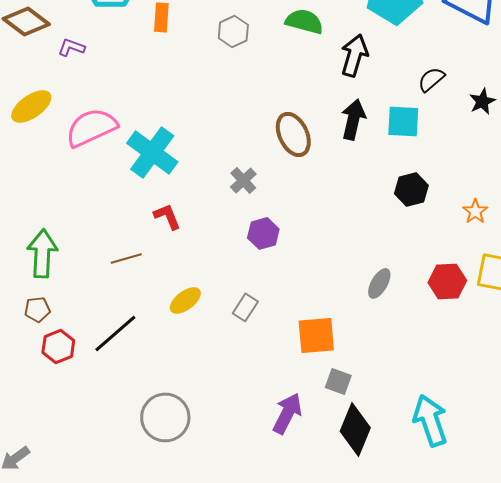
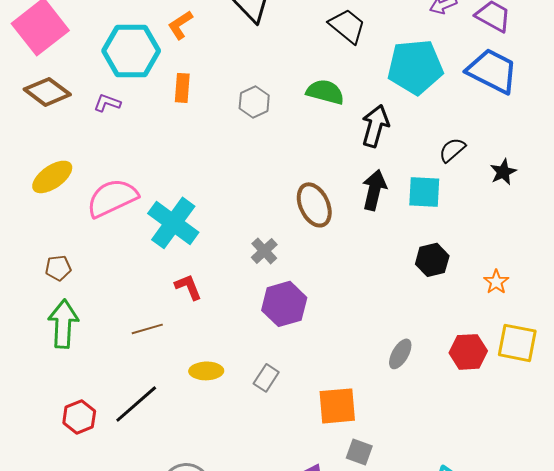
purple L-shape: (71, 47) -> (107, 103), moved
purple hexagon: (263, 233) -> (284, 304), size x1.4
yellow ellipse: (185, 300) -> (206, 371), turned 36
brown pentagon: (37, 309) -> (58, 268), moved

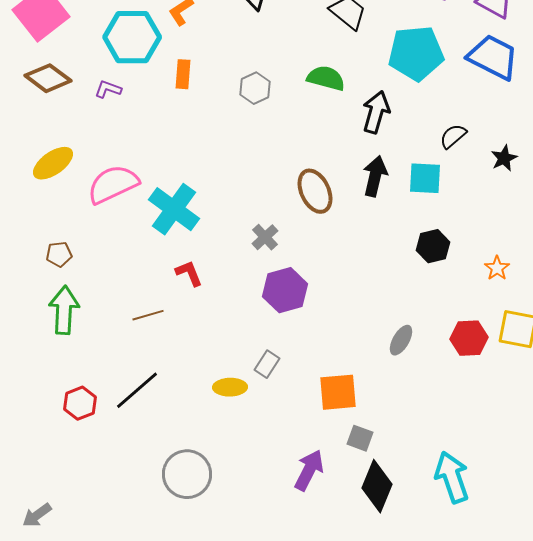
yellow ellipse: (206, 371) -> (230, 387), moved

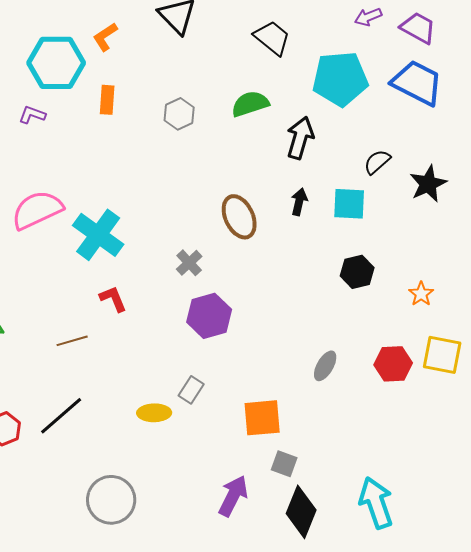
green semicircle: (326, 78) -> (250, 104), turned -33
black star: (504, 158) -> (428, 184), size x1.4
black arrow: (375, 176) -> (299, 202), size x0.7

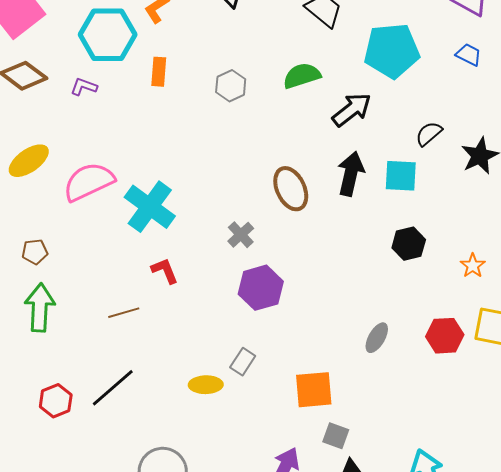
blue trapezoid: (417, 83) -> (469, 55), size x0.5
black arrow: (300, 138) -> (352, 110), turned 36
black arrow: (299, 202) -> (351, 174), size x1.6

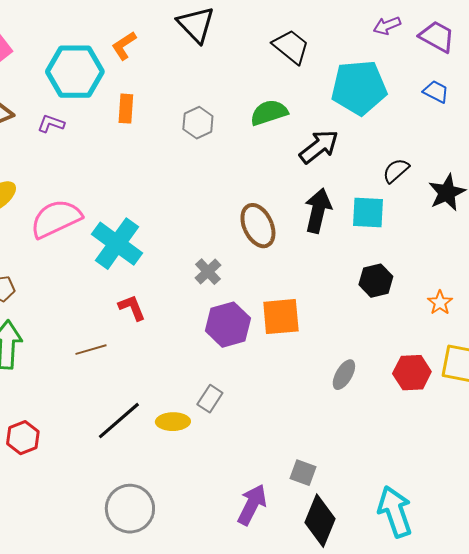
black line: (113, 388) -> (119, 421), moved
orange square: (314, 390) -> (281, 317), moved

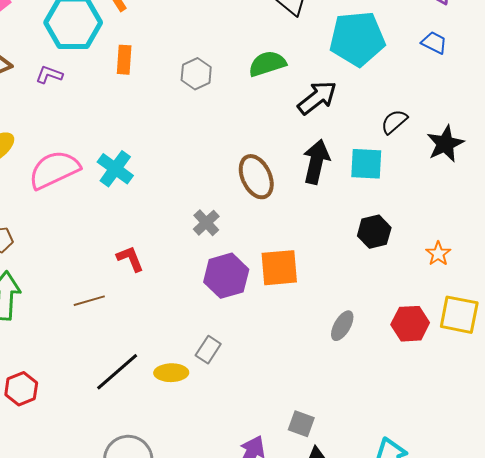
cyan cross: (117, 244) -> (115, 169), moved, size x0.7

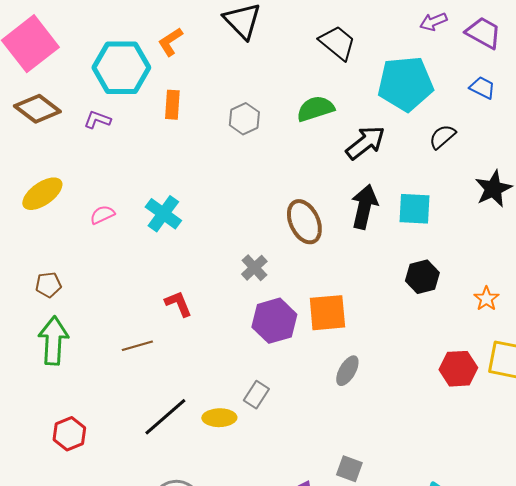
black semicircle: (394, 122) -> (442, 137), moved
pink semicircle: (54, 170) -> (102, 215), size x0.5
gray ellipse: (342, 326) -> (347, 371), moved

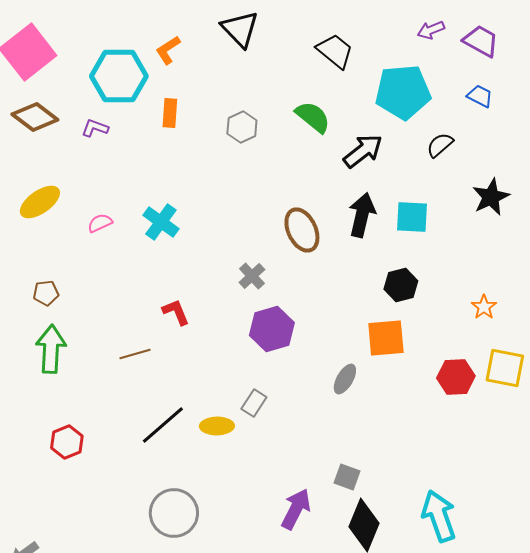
green semicircle: (315, 109) -> (313, 117), turned 57
black hexagon: (422, 277) -> (401, 285), moved
orange square: (327, 313) -> (386, 338), moved

